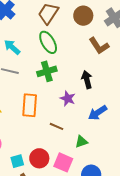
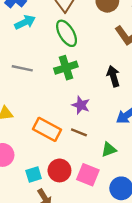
cyan arrow: (12, 47) -> (25, 22), moved, turned 114
purple star: (68, 98) -> (81, 105), moved
orange rectangle: (30, 105) -> (47, 129), moved, turned -65

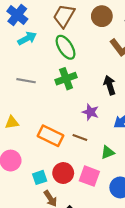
purple star: (81, 105) -> (90, 112), moved

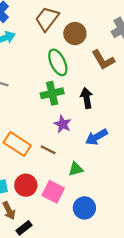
brown circle: (102, 16) -> (75, 34), moved
green ellipse: (66, 47) -> (58, 62), moved
green cross: (66, 79) -> (52, 93), moved

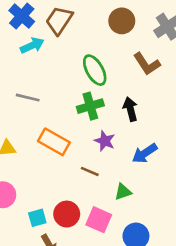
brown trapezoid: (47, 19) -> (59, 20), moved
brown circle: (75, 34) -> (122, 21), moved
orange rectangle: (17, 144) -> (54, 142), moved

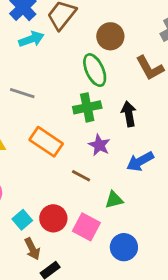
brown circle: (122, 21) -> (110, 36), moved
cyan square: (37, 218) -> (22, 220), turned -30

